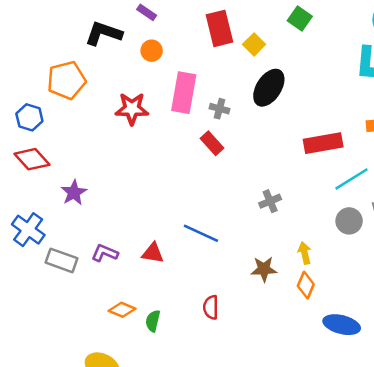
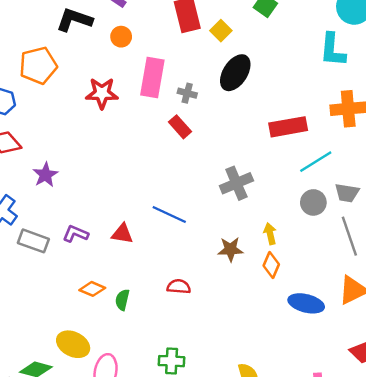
gray cross: (270, 201) -> (236, 183), size x1.5
red semicircle: (211, 307) -> (179, 287), turned 95

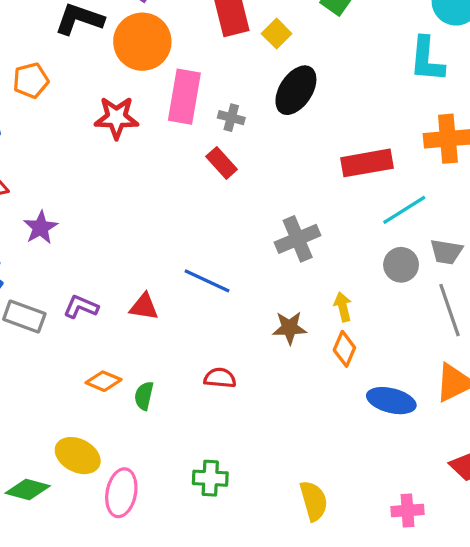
orange circle: (121, 37) -> (142, 42), size x2.0
orange pentagon: (38, 65) -> (31, 80), size x0.7

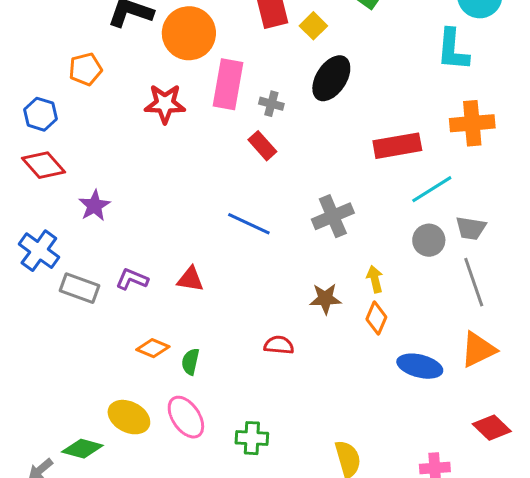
blue line: (207, 281) -> (249, 224), moved
red semicircle: (220, 378) -> (279, 345), moved
pink ellipse: (121, 493) -> (186, 417), moved, turned -45

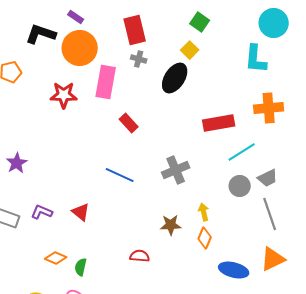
yellow square: (313, 26) -> (190, 50), moved
gray cross: (271, 104) -> (139, 59), moved
gray trapezoid: (471, 228) -> (268, 178), turned -35
red triangle: (190, 279) -> (81, 212), turned 30

